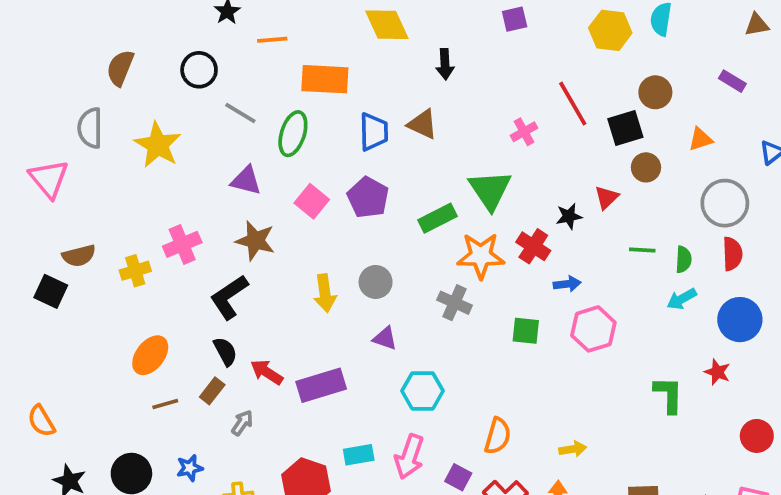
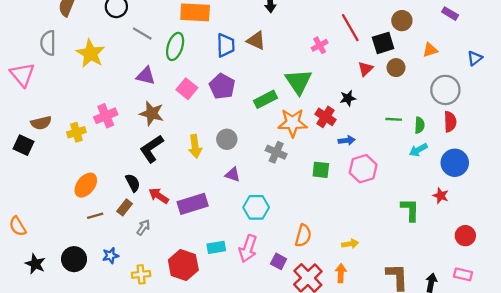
red triangle: (607, 197) -> (365, 69), moved
black L-shape: (229, 297) -> (152, 149), moved

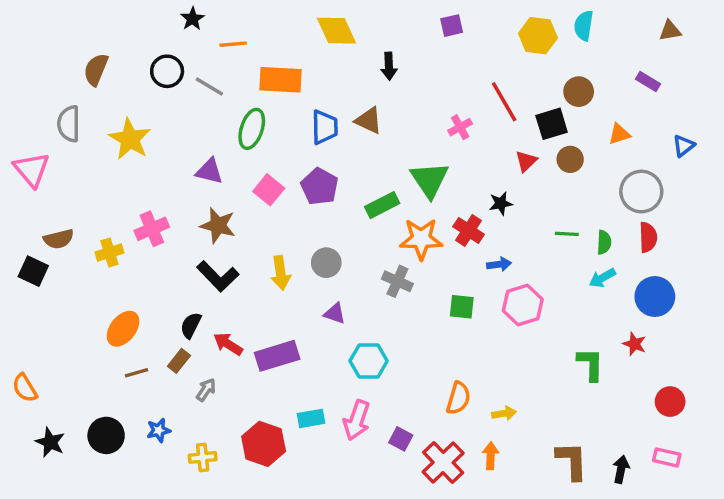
gray line: (142, 34) -> (209, 87), moved
black L-shape: (152, 149) -> (218, 276), turned -100
black semicircle: (133, 183) -> (191, 325), turned -126
orange semicircle: (303, 236) -> (458, 398), moved

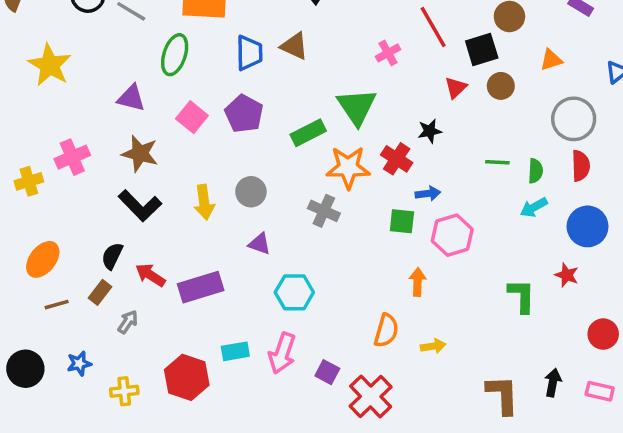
green square: (462, 307) -> (402, 221), moved
orange arrow: (491, 456) -> (418, 282), moved
black arrow: (621, 469) -> (553, 383), moved

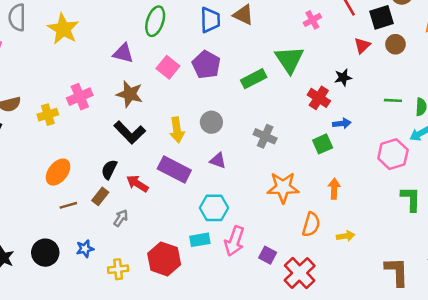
orange star: (348, 167) -> (283, 187), moved
green square: (402, 221) -> (323, 144), turned -30
pink hexagon: (452, 235) -> (393, 154), moved
purple rectangle: (201, 287) -> (174, 169), moved, turned 44
cyan hexagon: (294, 292) -> (214, 208), moved

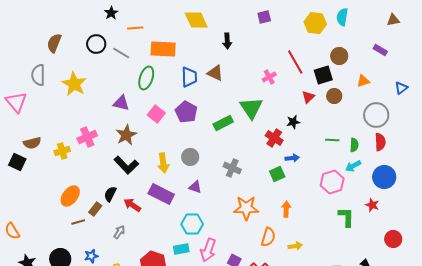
brown star: (130, 94) -> (126, 135), turned 30
brown rectangle: (100, 196) -> (95, 209), moved

